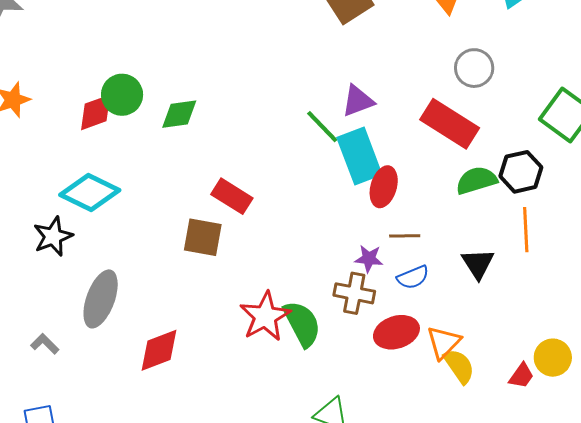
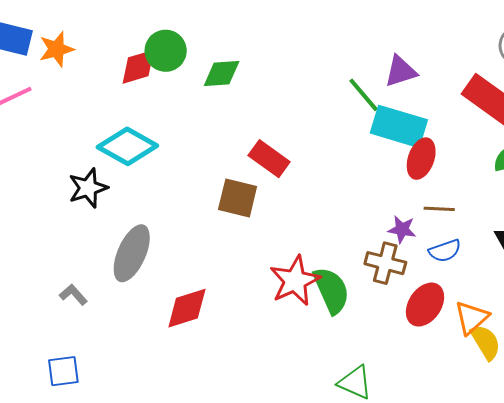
cyan rectangle: (359, 156) -> (399, 126), turned -56
red ellipse: (396, 332) -> (425, 305), turned -42

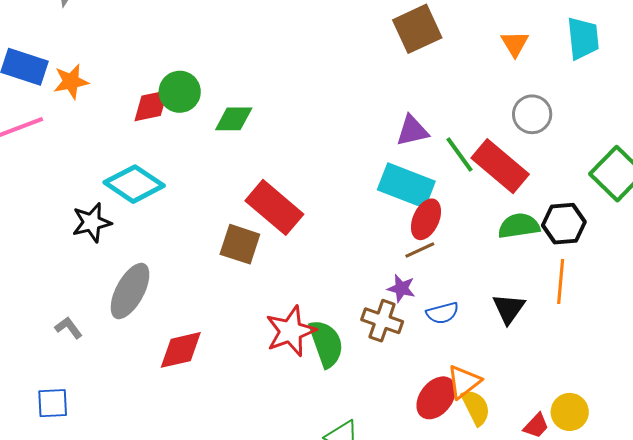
green line: (364, 95) -> (459, 155), moved
red rectangle: (269, 159) -> (274, 207), size x1.4
brown line: (439, 209) -> (420, 250), moved, turned -32
red ellipse: (425, 305) -> (436, 398), moved

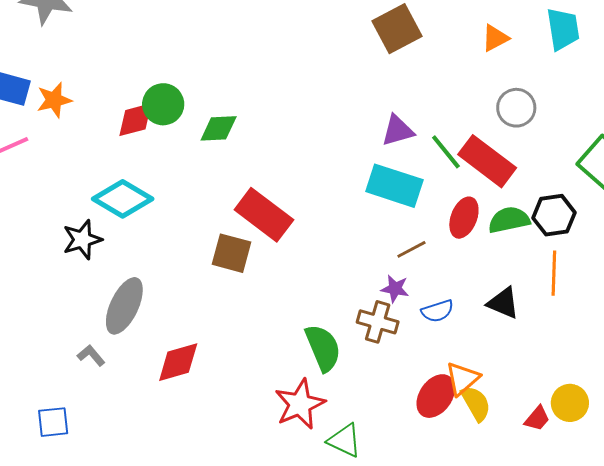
orange triangle: (515, 44) -> (495, 38), turned 36
red ellipse: (426, 219) -> (464, 218), moved
black triangle: (509, 309) -> (503, 303), turned -39
gray L-shape: (69, 328) -> (91, 355), moved
red star: (291, 331) -> (300, 404), moved

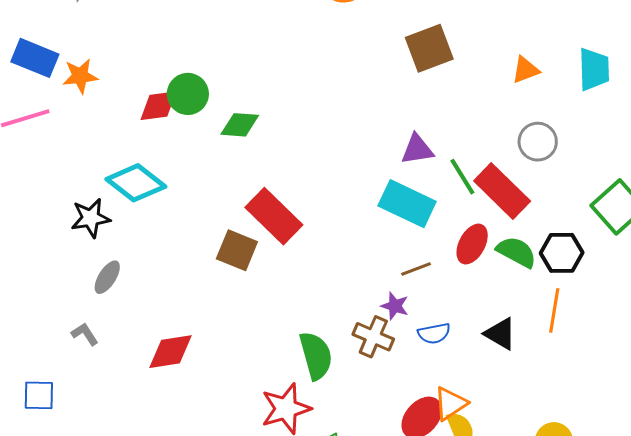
green semicircle: (509, 220) -> (516, 252), turned 33
gray ellipse: (124, 306) -> (107, 277), moved, size x0.6

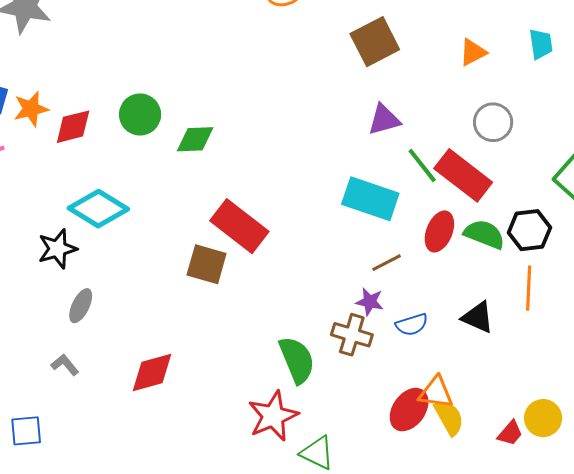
cyan trapezoid: (594, 69) -> (541, 44), size x0.7
red diamond: (158, 106) -> (73, 127), moved
purple triangle: (417, 149) -> (384, 120), moved
orange triangle: (450, 404) -> (436, 392), turned 48

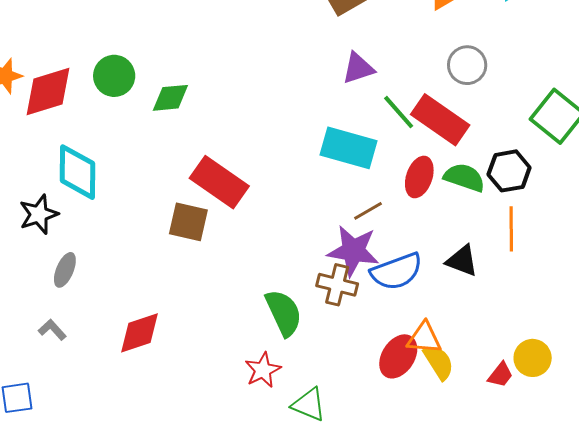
red diamond: (73, 127) -> (48, 92), size x1.4
cyan diamond: (98, 209) -> (77, 172), turned 62
purple star: (370, 302) -> (353, 251), size x1.8
blue semicircle: (412, 325) -> (397, 271), size x1.6
red star: (273, 416) -> (263, 370), size x0.7

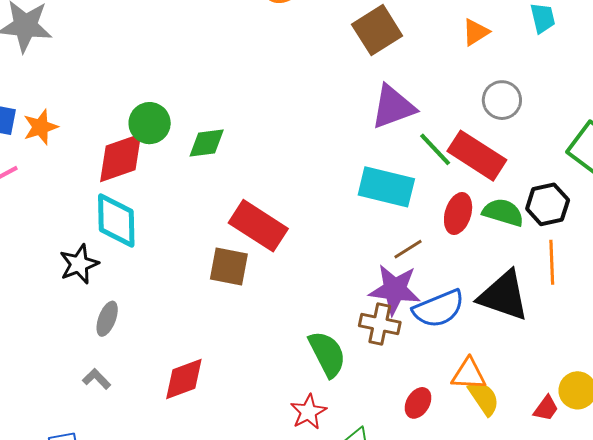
purple triangle: (358, 68) -> (393, 107), size x1.4
red diamond: (48, 92) -> (121, 158), moved
black triangle: (462, 261) -> (504, 296), size x1.6
red ellipse: (398, 356) -> (418, 403), moved, size x0.7

